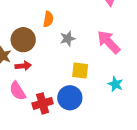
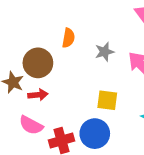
gray star: (68, 39) -> (104, 52), moved
pink semicircle: (17, 91) -> (31, 125), turned -30

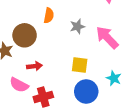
red arrow: (38, 95) -> (34, 66), moved
blue circle: (95, 134) -> (86, 91), moved

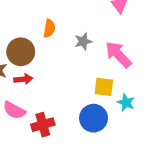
yellow square: (80, 65) -> (104, 87), moved
red arrow: (34, 66) -> (23, 79), moved

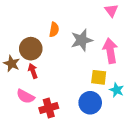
gray star: (83, 41) -> (82, 40), size x1.5
pink arrow: (118, 54) -> (110, 51), turned 35
red arrow: (23, 79) -> (33, 71), turned -104

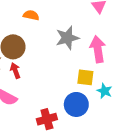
orange semicircle: (54, 30) -> (31, 15), moved, turned -88
red cross: (49, 108) -> (47, 119), moved

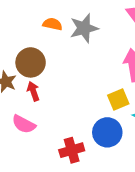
gray star: (67, 38) -> (84, 28), moved
yellow square: (85, 77) -> (118, 99), turned -30

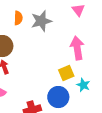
orange semicircle: (52, 24) -> (18, 18), turned 80

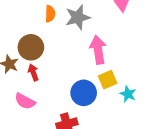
pink arrow: (77, 48) -> (98, 50), moved
blue circle: (58, 97) -> (84, 93), moved

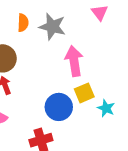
gray star: (78, 17) -> (52, 27), turned 30

